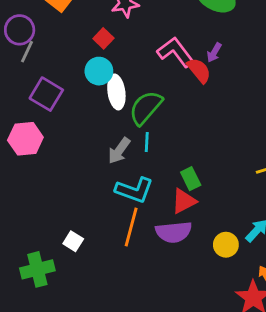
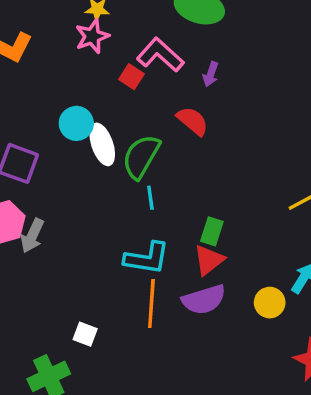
red square: (103, 38) -> (132, 77), moved
pink L-shape: (176, 52) -> (160, 55), moved
red semicircle: (199, 70) -> (193, 121), moved
gray arrow: (119, 151) -> (32, 236), moved
green rectangle: (191, 179) -> (212, 231), turned 55

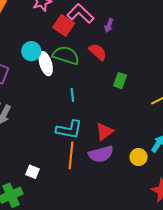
red square: (132, 77) -> (64, 25), size x1.5
green semicircle: (141, 157) -> (66, 55), moved, turned 76
green rectangle: (212, 231) -> (120, 81), moved

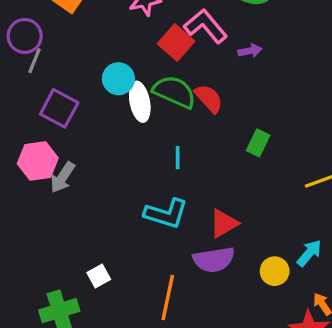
purple arrow: (109, 25) -> (250, 51), turned -128
red semicircle: (98, 52) -> (209, 98), moved
orange line: (71, 155) -> (168, 297), moved
white square: (32, 172) -> (99, 276), turned 32

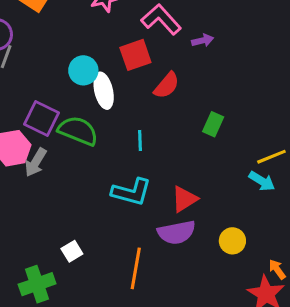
red square: (176, 43) -> (135, 55), moved, turned 32
green semicircle: (174, 92) -> (78, 131), moved
red semicircle: (209, 98) -> (167, 85), turned 84
purple square: (59, 108) -> (41, 119), moved
cyan arrow: (309, 253) -> (262, 181), moved, turned 84

